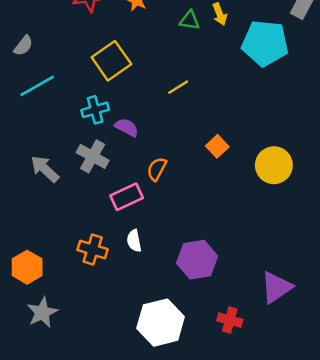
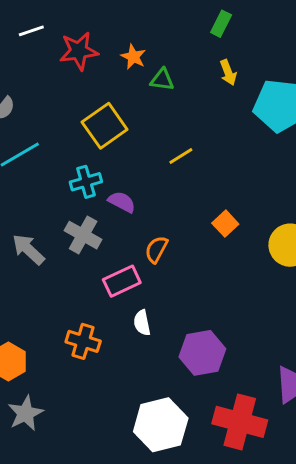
green triangle: (190, 20) -> (162, 80), moved
white semicircle: (134, 241) -> (142, 323), moved
red cross: (230, 320) -> (240, 422), size x1.8

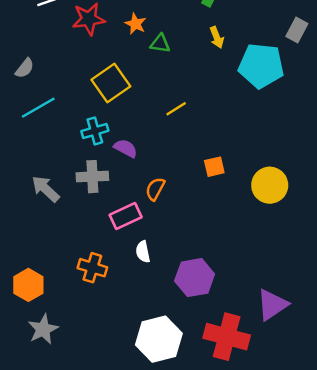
orange square: (225, 224) -> (214, 167), turned 30
gray cross: (83, 235) -> (92, 177), turned -32

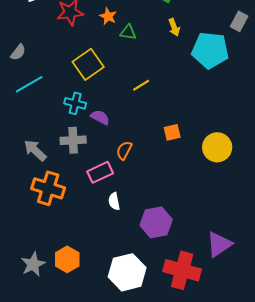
cyan cross: (95, 131) -> (75, 103), turned 30
orange cross: (92, 268) -> (48, 188), moved, size x1.4
orange hexagon: (28, 285) -> (67, 259), moved

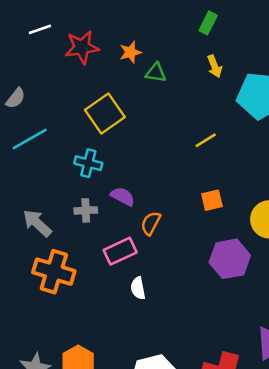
orange star: (108, 16) -> (130, 52), turned 30
yellow line: (141, 85) -> (206, 140), moved
purple semicircle: (100, 117) -> (123, 196), moved
gray cross: (73, 140) -> (86, 210), size x0.7
purple hexagon: (156, 222) -> (230, 259), moved

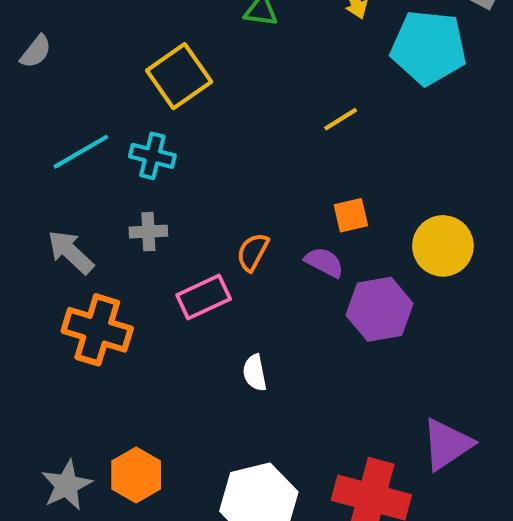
cyan line: (30, 139) -> (81, 152), moved
purple semicircle: (123, 196) -> (324, 262), moved
white semicircle: (138, 288) -> (255, 373), moved

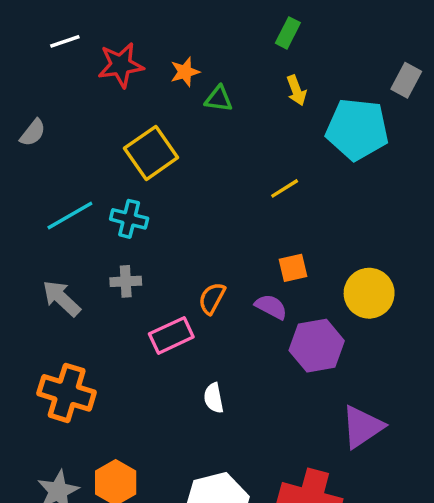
orange cross: (97, 330) -> (67, 393), moved
purple triangle: (447, 444) -> (362, 427), moved

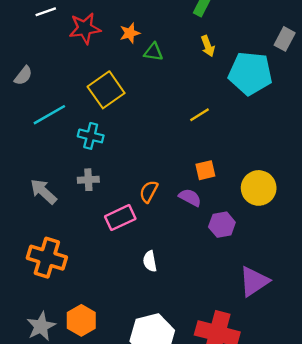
cyan line: (70, 215) -> (49, 115), moved
purple hexagon: (317, 346) -> (222, 225), size x0.7

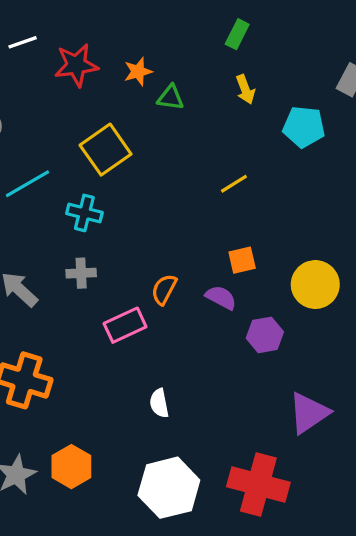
cyan pentagon: (250, 73) -> (304, 127), size x0.7
white semicircle: (150, 261) -> (159, 403), moved

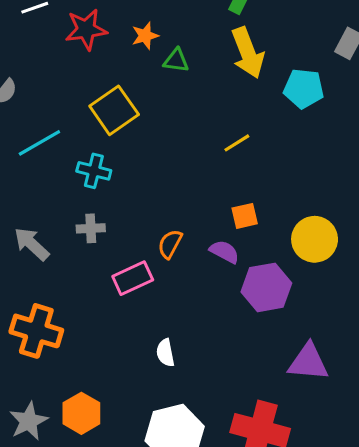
yellow arrow: (245, 89) -> (248, 53), size x1.8
purple hexagon: (265, 335) -> (266, 287), size x1.4
purple triangle: (309, 413) -> (308, 362), turned 39

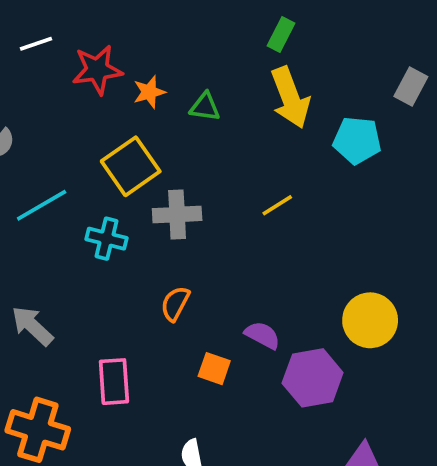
orange star: (145, 36) -> (149, 92), moved
orange square: (245, 216) -> (214, 369), moved, turned 32
gray cross: (91, 228) -> (177, 215), moved, size x1.4
orange semicircle: (170, 244) -> (175, 304), moved
pink rectangle: (133, 278) -> (114, 382), moved, turned -69

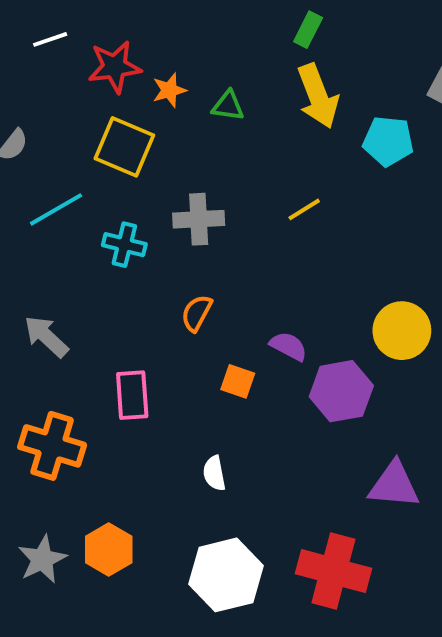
yellow square: (131, 166) -> (124, 147), moved, turned -32

